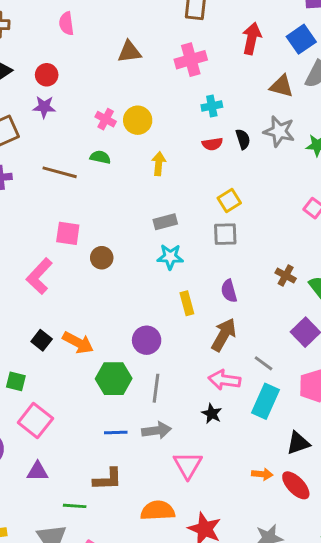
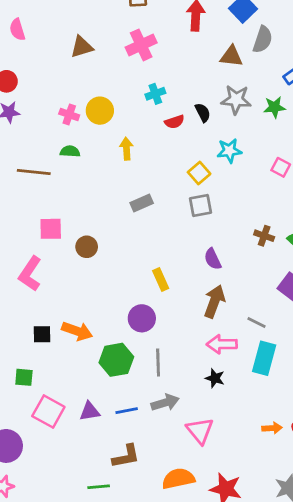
cyan cross: (212, 106) -> (155, 94), moved
cyan star: (170, 257) -> (229, 151), moved
yellow rectangle: (187, 303) -> (161, 279), moved
black square: (42, 340) -> (42, 334), turned -30
purple triangle: (38, 471) -> (90, 411), moved

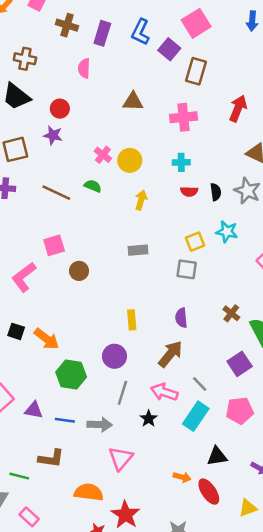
pink square: (51, 229) -> (54, 245), turned -35
purple circle: (142, 318) -> (114, 356), moved
gray line: (158, 362) -> (122, 393), moved

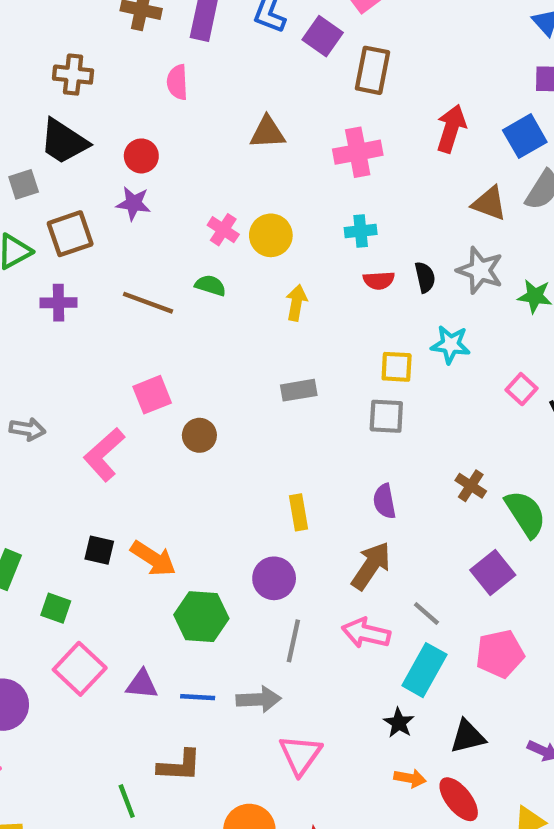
yellow square: (195, 242) -> (397, 367), turned 30
black star: (149, 419) -> (399, 723), moved
green line: (19, 476) -> (127, 801), turned 60

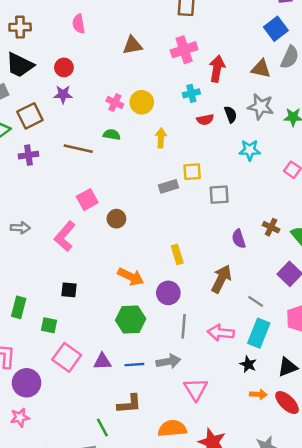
red arrow: (451, 129) -> (217, 69), moved
yellow square: (397, 367) -> (192, 172), moved
purple semicircle: (384, 501) -> (239, 239), moved
orange arrow: (153, 559) -> (131, 277), moved
pink arrow: (366, 633) -> (221, 333), moved

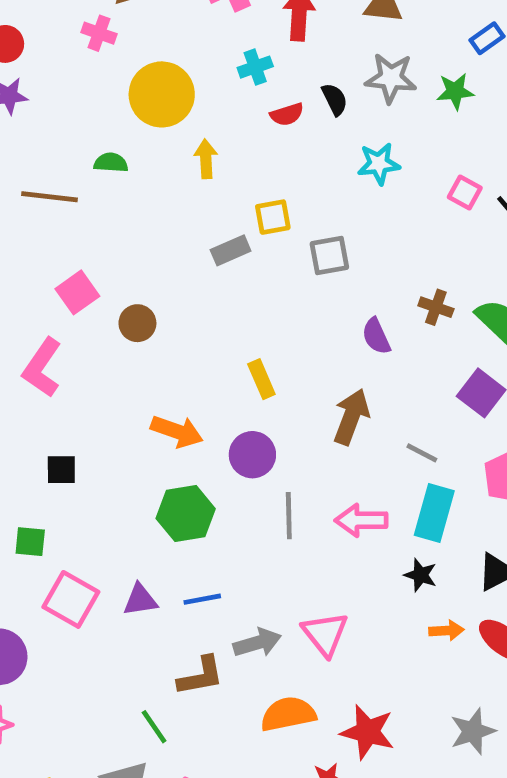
yellow circle: (142, 102) -> (162, 94), size x1.4
pink cross: (115, 103) -> (99, 33), moved
gray arrow: (168, 361) -> (257, 643), moved

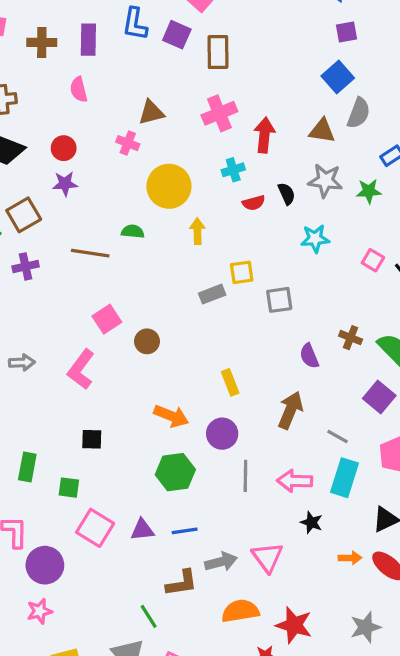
black star: (421, 575) -> (311, 522), moved

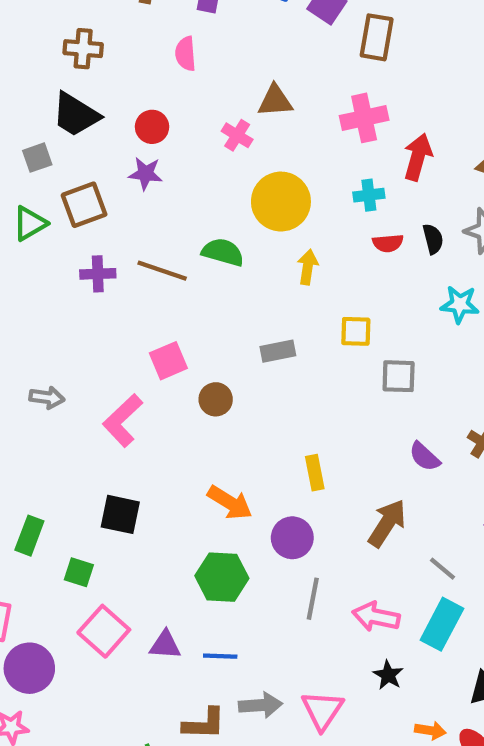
green semicircle: (133, 231) -> (223, 252), size x1.4
purple cross: (26, 266) -> (98, 274), moved
gray rectangle: (212, 294) -> (278, 351), moved
purple semicircle: (309, 356) -> (425, 457), turned -35
black square: (92, 439) -> (120, 514), size x1.4

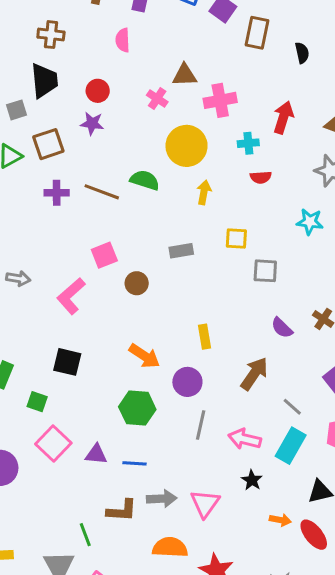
black trapezoid: (76, 115) -> (44, 81), turned -129
pink cross: (364, 118) -> (220, 100), moved
black semicircle: (433, 239) -> (302, 53), moved

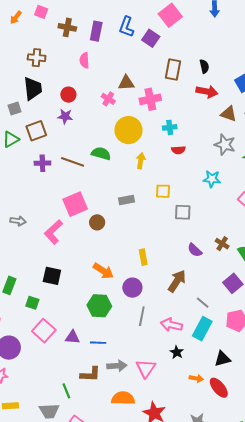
brown rectangle: (257, 33) -> (173, 70), moved
red arrow: (283, 117) -> (207, 92), moved, turned 85
pink square: (104, 255) -> (75, 204), size x1.4

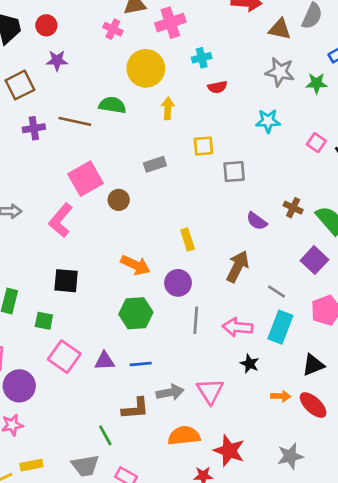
red circle: (68, 95) -> (46, 25), moved

